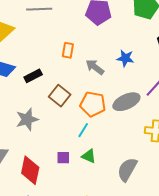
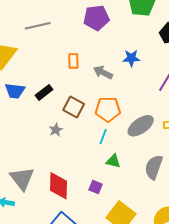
gray ellipse: (126, 102) -> (141, 126), moved
gray star: (27, 119) -> (56, 130), moved, size x0.6
purple square: (63, 158) -> (96, 187), moved, turned 32

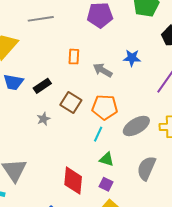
gray star: (56, 130) -> (43, 119), moved
red diamond: (59, 186) -> (73, 181), moved
purple square: (96, 187) -> (106, 184), moved

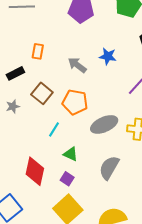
orange rectangle: (74, 57) -> (38, 51), moved
cyan line: (98, 134) -> (54, 129), moved

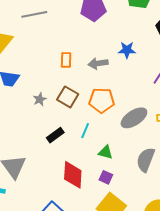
orange rectangle: (38, 51) -> (66, 60), moved
gray arrow: (77, 65) -> (98, 63), turned -36
black rectangle: (15, 73) -> (55, 135), moved
gray star: (13, 106) -> (40, 99), moved

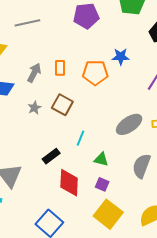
gray arrow: (98, 63) -> (34, 73), moved, turned 126
orange pentagon: (102, 100) -> (95, 73), moved
black rectangle: (55, 135) -> (51, 156), moved

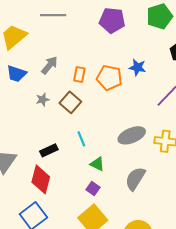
orange rectangle: (60, 68) -> (79, 75), moved
cyan line: (80, 138) -> (81, 139), turned -56
red diamond: (69, 183) -> (41, 179), moved

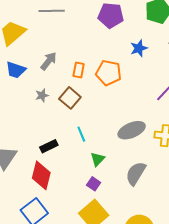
blue star: (137, 67) -> (139, 48), moved, turned -30
green triangle: (97, 164) -> (98, 159), turned 49

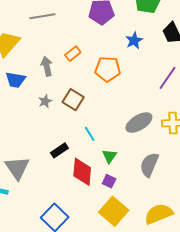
gray arrow: (49, 61) -> (47, 66), turned -42
orange rectangle: (79, 70) -> (73, 54), moved, turned 49
red diamond: (41, 175) -> (82, 172), moved

